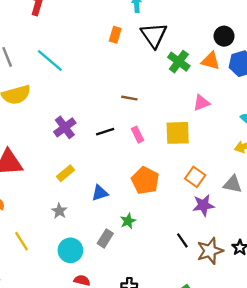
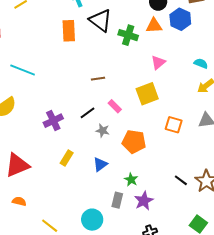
orange rectangle: (115, 35) -> (69, 31), size x1.5
purple cross: (65, 127) -> (53, 121), turned 30
purple star: (203, 205) -> (144, 201), moved
gray star: (59, 211) -> (103, 131), moved

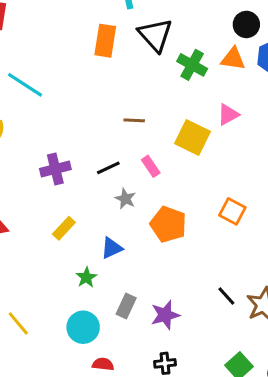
yellow square: (147, 94) -> (193, 138), moved, turned 35
green star: (131, 180) -> (86, 277), moved

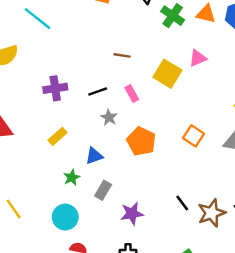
gray rectangle: (126, 306) -> (103, 190), moved

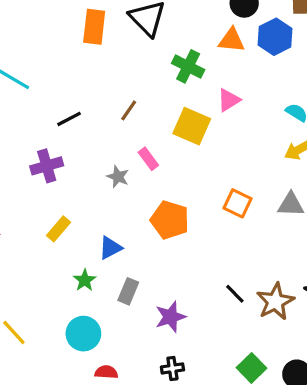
green cross: (173, 16) -> (188, 66), moved
brown line: (122, 55) -> (129, 110), turned -56
black line: (98, 91) -> (69, 119), moved
gray star: (109, 117) -> (118, 177), moved

